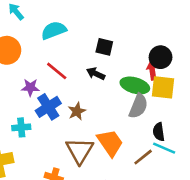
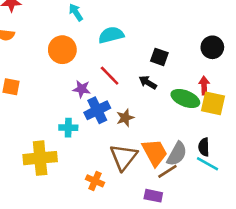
black circle: (161, 57) -> (212, 47), moved
gray semicircle: (138, 106) -> (177, 154), moved
brown line: (143, 157) -> (167, 171), moved

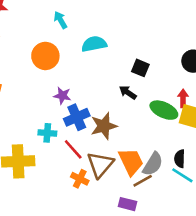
red line: (110, 76) -> (73, 149), moved
brown star: (125, 118) -> (104, 126), size x1.5
orange cross: (95, 181) -> (80, 179), moved

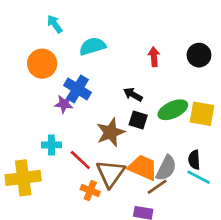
black square: (140, 68) -> (138, 120), moved
red arrow: (183, 98) -> (154, 57), moved
green ellipse: (164, 110) -> (173, 110), turned -44
blue cross: (77, 117) -> (78, 89), moved, turned -30
orange trapezoid: (131, 162) -> (143, 168), turned -36

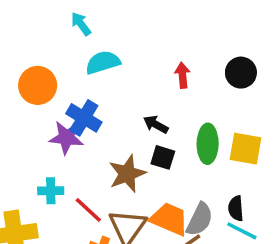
cyan arrow: (55, 24) -> (81, 24), moved
purple star: (64, 104) -> (66, 138), size x1.4
green ellipse: (173, 110) -> (208, 144), turned -64

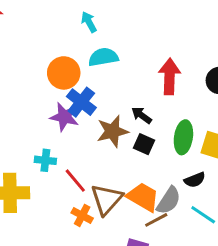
red arrow: (182, 75) -> (170, 77), size x1.6
orange circle: (38, 85) -> (64, 73), moved
brown star: (127, 174) -> (112, 131), moved
black semicircle: (236, 208) -> (195, 180), moved, turned -115

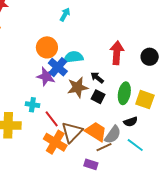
cyan arrow: (89, 22) -> (65, 15), turned 56
cyan semicircle: (103, 57) -> (73, 57), moved
orange cross: (82, 215) -> (55, 142), size x1.6

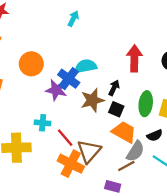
orange circle: (47, 47) -> (31, 64), moved
black arrow: (97, 78) -> (114, 88), turned 80
orange trapezoid: (96, 132) -> (124, 132), moved

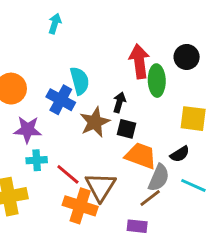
cyan semicircle: (86, 66) -> (80, 81), turned 95
purple star: (56, 90) -> (28, 130), moved
green ellipse: (146, 104) -> (157, 81), moved

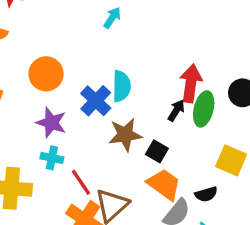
black arrow: (119, 102) -> (176, 110), moved

